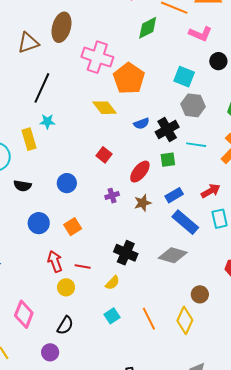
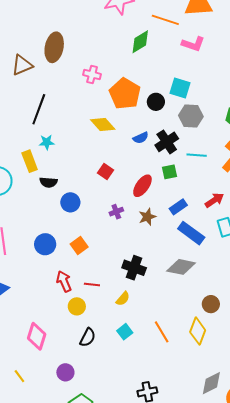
pink cross: (97, 57) -> (92, 74), size x0.6
black circle: (218, 61) -> (156, 102), moved
black semicircle: (22, 186) -> (48, 182), moved
black semicircle: (65, 325) -> (88, 337), moved

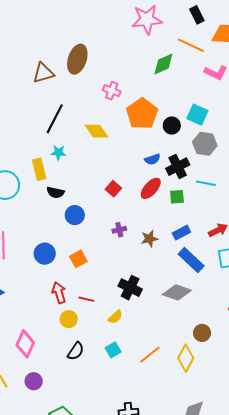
yellow diamond: (103, 125) -> (96, 131), moved
red ellipse: (142, 186) -> (151, 188), moved
orange line: (162, 332) -> (150, 355), turned 75
purple circle: (65, 372) -> (34, 381), moved

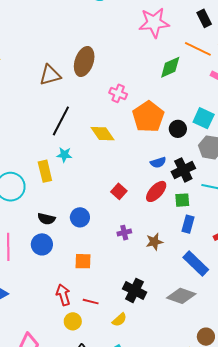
black semicircle: (55, 192) -> (46, 219), moved
blue rectangle: (181, 233) -> (188, 224), moved, turned -48
blue circle: (45, 254) -> (42, 244), moved
orange square: (78, 259) -> (83, 261), turned 30

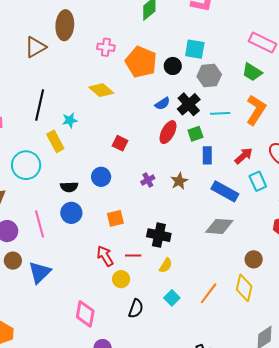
black line: (61, 121) -> (40, 105), moved
red square: (119, 191) -> (120, 143), moved
black cross: (135, 290) -> (159, 235), moved

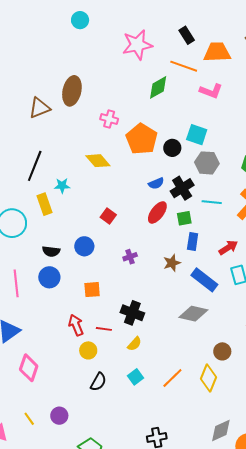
brown star: (179, 181) -> (172, 263), moved
pink diamond: (85, 314) -> (29, 368), moved

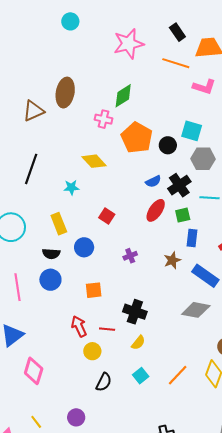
green diamond: (158, 87) -> (123, 96), moved
cyan star: (62, 186) -> (71, 187), moved
yellow rectangle: (45, 204) -> (59, 224), moved
purple circle: (59, 416) -> (76, 417), moved

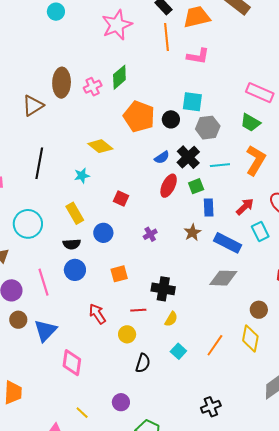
orange line: (176, 63) -> (167, 37), turned 76
pink cross: (104, 119) -> (93, 87), moved, turned -30
red arrow: (79, 326) -> (97, 314), moved

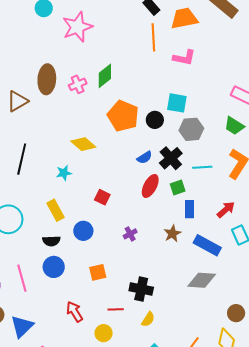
pink star: (117, 25) -> (77, 27), moved

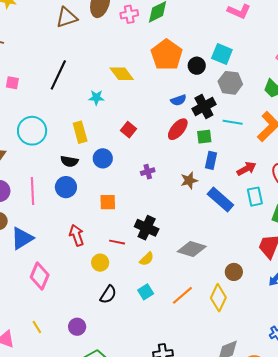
gray diamond: (202, 280) -> (192, 249), moved

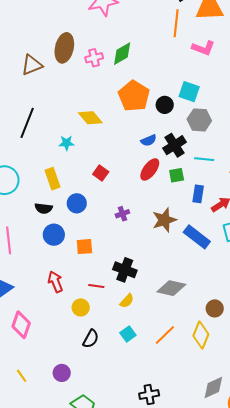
blue rectangle: (211, 160) -> (198, 194), moved
brown star: (189, 180) -> (164, 220), size x1.4
blue circle: (66, 187) -> (54, 235), moved

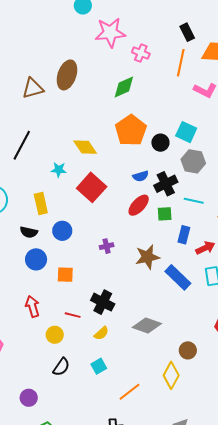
pink cross: (94, 58) -> (141, 53), moved, turned 30
red square: (101, 173) -> (92, 187), moved, size x1.8
orange line: (165, 335) -> (130, 392), moved

